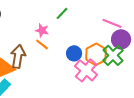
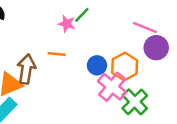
pink star: (42, 30) -> (67, 24), moved
orange line: (42, 44) -> (57, 54), turned -32
green cross: (113, 55) -> (135, 102), moved

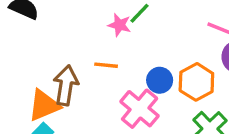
pink cross: (112, 87) -> (140, 109), moved

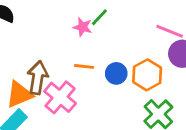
orange line: (106, 65) -> (84, 66), moved
pink cross: (140, 109) -> (60, 97), moved

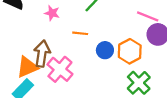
pink star: (83, 27) -> (52, 13), moved
orange line: (84, 66) -> (80, 33), moved

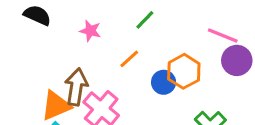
orange line: (80, 33) -> (129, 59), turned -48
orange hexagon: (130, 51) -> (184, 71), moved

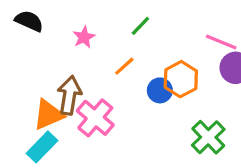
pink star: (90, 31) -> (84, 37), turned 30

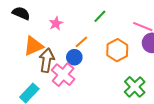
green line: (140, 26) -> (100, 16), moved
blue circle: (160, 90) -> (74, 57), moved
orange triangle: (48, 115) -> (33, 46), moved

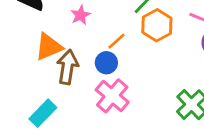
orange hexagon: (117, 50) -> (157, 25), moved
pink cross: (63, 75) -> (112, 96), moved

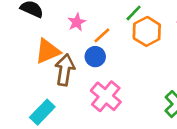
orange line: (116, 41) -> (102, 35), moved
blue circle: (106, 63) -> (95, 57), moved

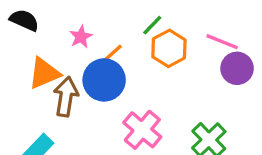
blue circle: (95, 57) -> (104, 80), size x1.6
pink cross: (106, 96) -> (142, 130), moved

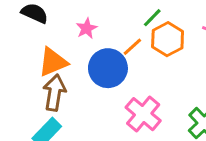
orange line: (112, 53) -> (132, 47), moved
brown arrow: (66, 97) -> (54, 93), moved

